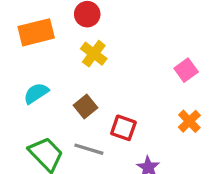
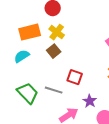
orange rectangle: (36, 32) -> (30, 32), moved
brown square: (86, 106) -> (54, 51), moved

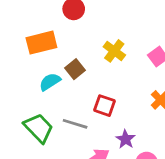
yellow cross: (57, 32) -> (114, 51), moved
cyan semicircle: (22, 56) -> (50, 82), moved

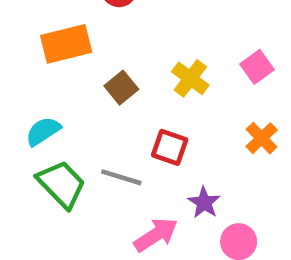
yellow cross: (114, 51) -> (190, 78), moved
cyan semicircle: (50, 82) -> (43, 131), moved

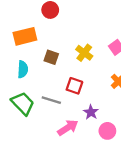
brown square: (121, 88) -> (51, 57), turned -32
cyan semicircle: (43, 131) -> (23, 69), moved, turned 126

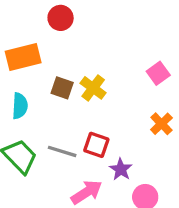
yellow cross: (84, 53) -> (93, 88), moved
red square: (74, 86) -> (96, 145), moved

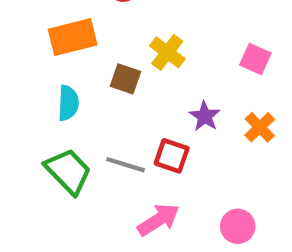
pink square: (158, 73) -> (255, 59), turned -30
yellow cross: (93, 88) -> (167, 52), moved
purple star: (121, 169) -> (205, 116), moved

